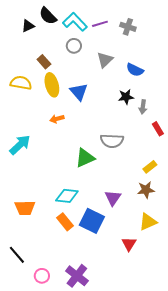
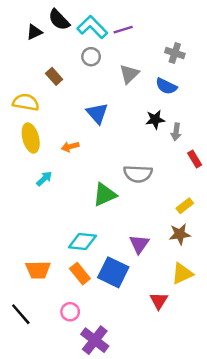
gray cross: (128, 27) -> (175, 53), moved
yellow ellipse: (52, 85) -> (31, 138), moved
cyan arrow: (20, 145) -> (44, 179), moved, size x0.6
orange trapezoid: (25, 208) -> (38, 270), moved
pink circle: (42, 276) -> (70, 312), moved

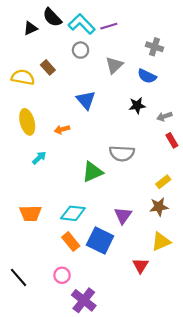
yellow semicircle: (26, 102) -> (23, 77), moved
gray arrow: (176, 132) -> (164, 116), moved, turned 64
orange trapezoid: (38, 270) -> (30, 213), moved

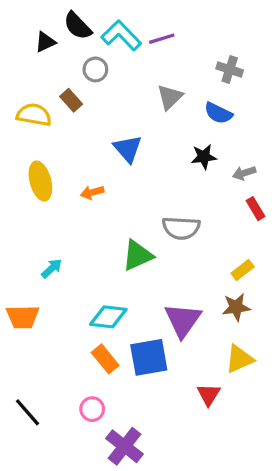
gray circle: (81, 50) -> (95, 69), moved
cyan arrow: (39, 158) -> (52, 268), moved
orange trapezoid: (30, 213) -> (23, 317), moved
purple triangle: (123, 215) -> (183, 320), size x1.4
blue square: (100, 240) -> (149, 357), turned -36

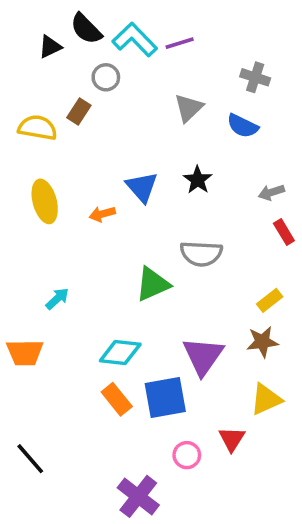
brown rectangle: (71, 100) -> (79, 111), turned 75
blue triangle: (128, 149) -> (142, 187), moved
black star: (204, 157) -> (198, 180), moved, turned -30
pink circle: (92, 409) -> (187, 455), moved

